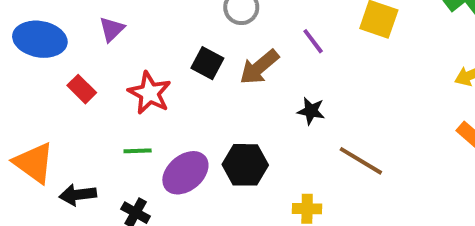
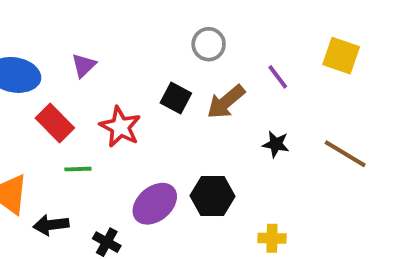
red rectangle: (82, 89) -> (55, 123), size x1.4
green line: (138, 151) -> (78, 169), moved
brown line: (361, 161) -> (345, 154), moved

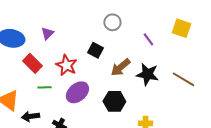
brown arrow: (226, 102) -> (120, 67), moved
black star: (276, 144) -> (147, 74), size x1.6
purple ellipse: (155, 204) -> (77, 92), moved

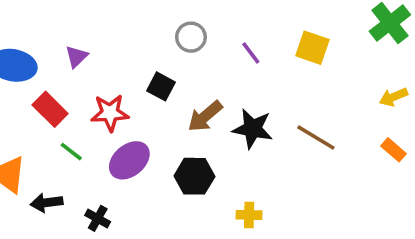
purple line: (148, 39) -> (251, 53), moved
red star: (66, 65) -> (110, 113), turned -30
green line: (44, 87) -> (71, 152), turned 40

